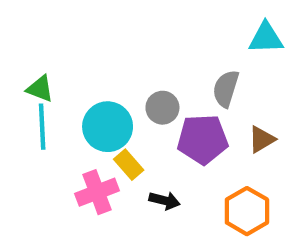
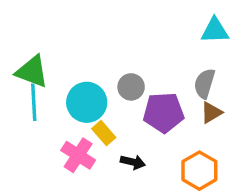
green triangle: (40, 89) -> (32, 72), size x1.5
gray semicircle: (226, 89) -> (205, 84), moved
pink cross: (97, 192) -> (78, 155), turned -36

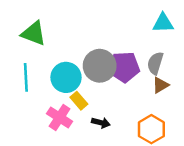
green triangle: (32, 72) -> (34, 33), moved
gray circle: (131, 87) -> (100, 66), size x1.6
purple pentagon: (164, 113) -> (124, 67), moved

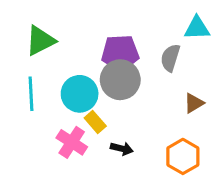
green triangle: (34, 33) -> (40, 41), turned -48
gray semicircle: (155, 63) -> (170, 58), moved
purple pentagon: (124, 67) -> (120, 53), moved

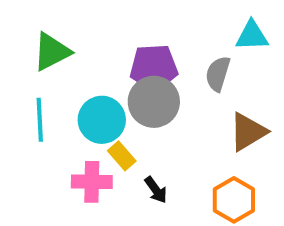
brown triangle: (194, 103) -> (248, 132), size x1.5
pink cross: (72, 142) -> (92, 182), turned -32
black arrow: (122, 149) -> (156, 190), turned 40

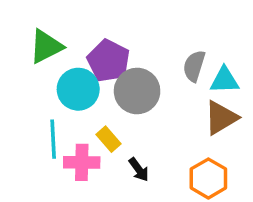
cyan triangle: (252, 36) -> (224, 80), moved
purple pentagon: (154, 68) -> (108, 61), moved, turned 30
cyan line: (40, 120) -> (53, 139), moved
cyan circle: (102, 120) -> (78, 89), moved

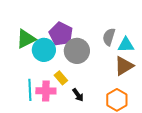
green triangle: (46, 46) -> (26, 39), moved
cyan line: (53, 139) -> (30, 90), moved

